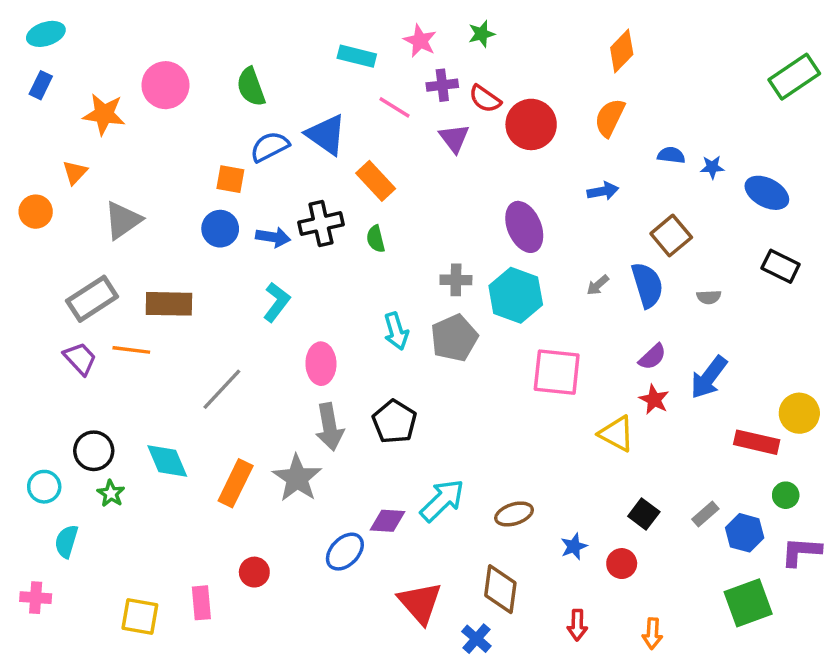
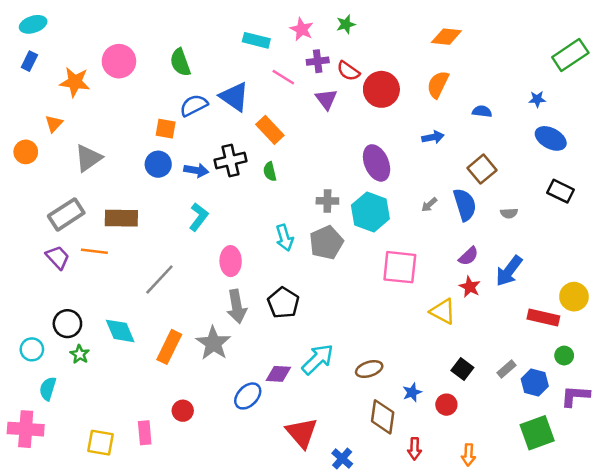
orange diamond: (622, 51) -> (446, 37), turned 52
blue star: (712, 167) -> (537, 99), moved
brown diamond: (500, 589) -> (383, 417), moved
pink cross: (36, 598) -> (26, 429), size x1.6

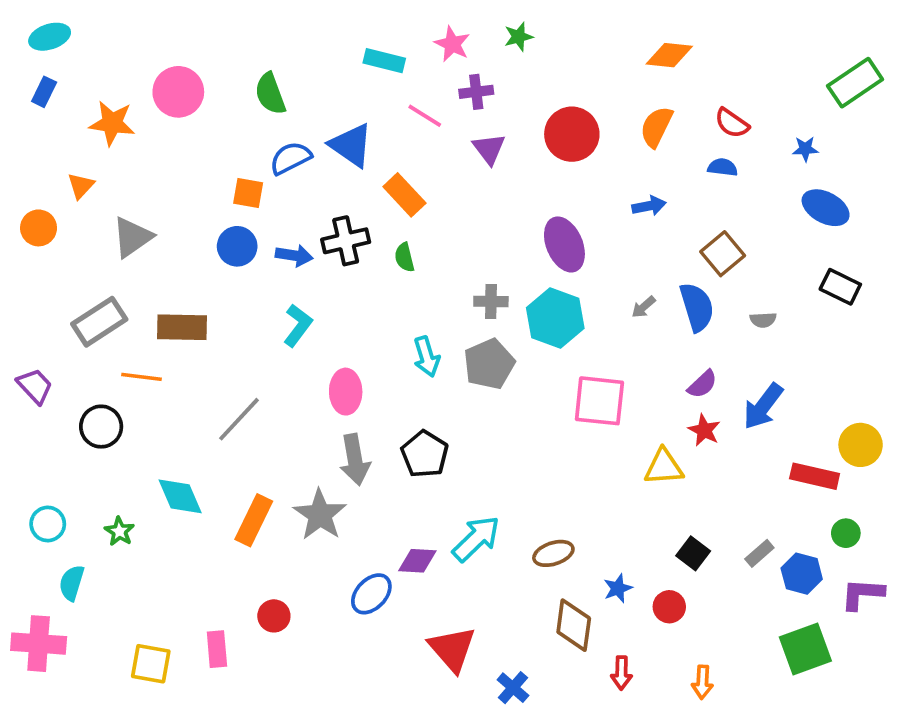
red semicircle: (348, 71) -> (732, 123), moved
purple trapezoid: (58, 257) -> (35, 386), moved
yellow triangle: (443, 311) -> (664, 467), turned -32
black circle: (67, 324) -> (101, 427), moved

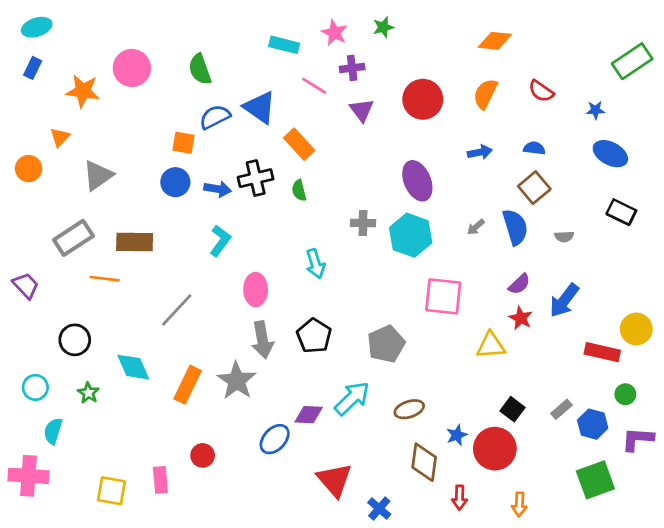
blue semicircle: (723, 167) -> (534, 148), moved
gray pentagon: (489, 364) -> (386, 344), moved
black circle: (101, 427) -> (75, 340), moved
red circle: (669, 607) -> (495, 449), size x1.8

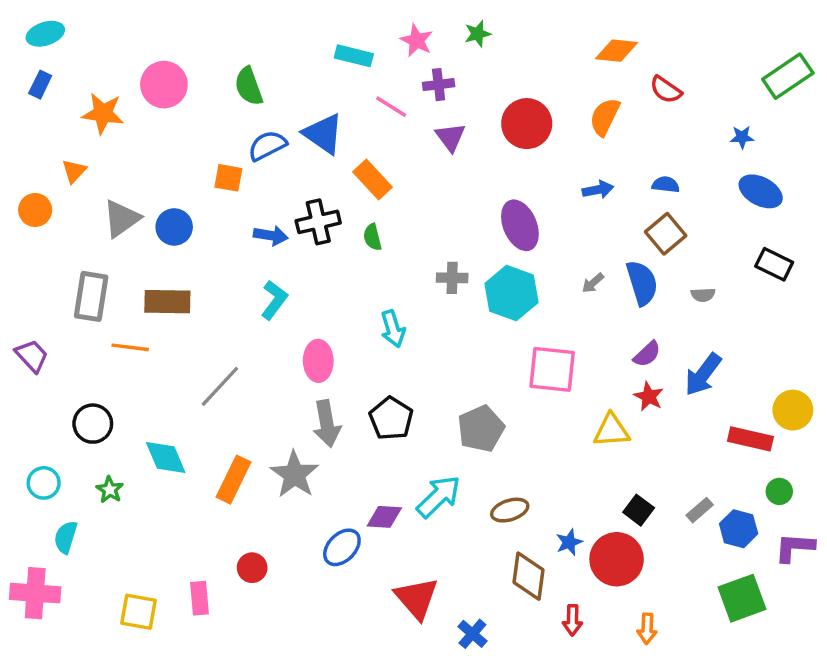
red semicircle: (541, 91) -> (666, 90), moved
blue circle: (175, 182) -> (174, 227), moved
gray rectangle: (73, 238) -> (91, 296), turned -48

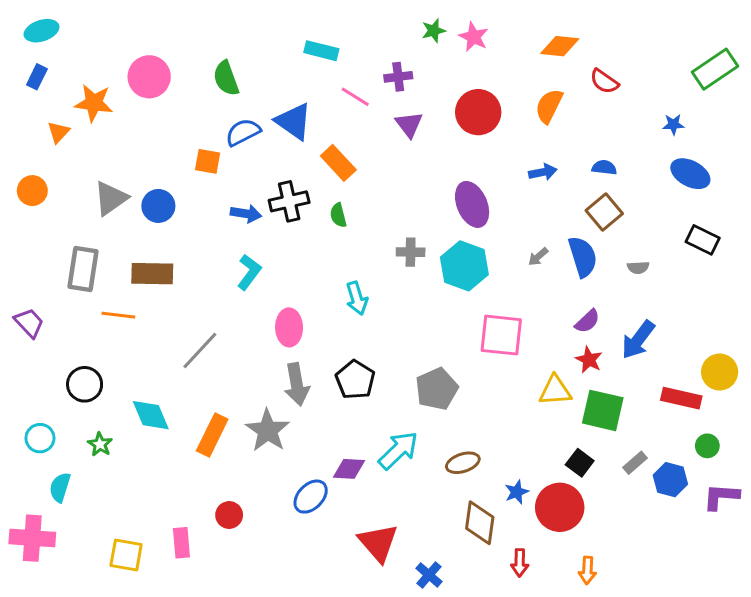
pink star: (417, 41) -> (474, 37), moved
orange triangle: (74, 171) -> (58, 132), moved
green square: (742, 598) -> (603, 410), moved, turned 33

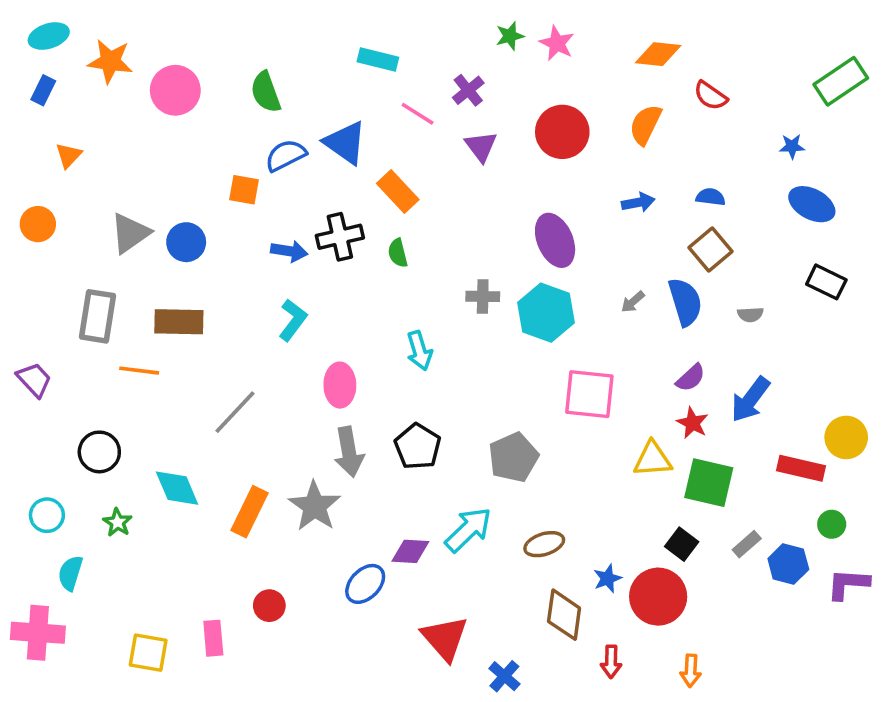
purple cross: (398, 77) -> (468, 90), turned -32
orange star: (94, 103) -> (110, 61), moved

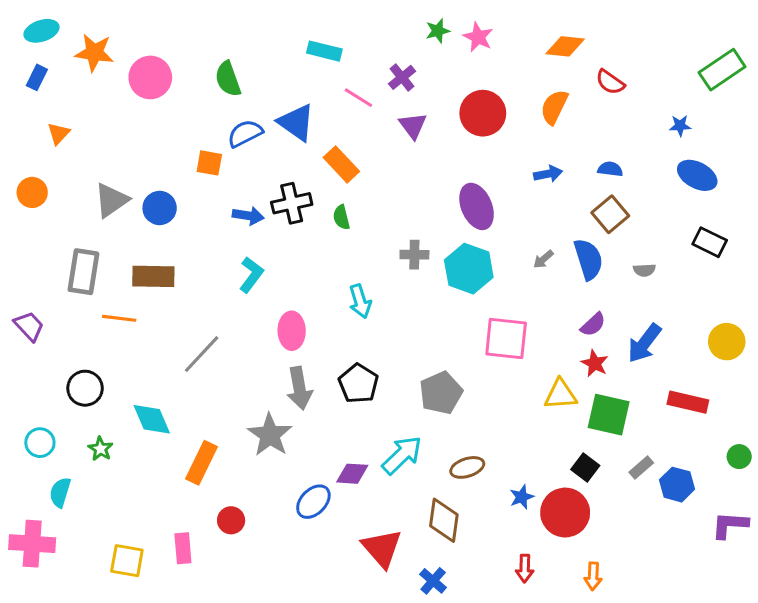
yellow circle: (846, 437) -> (727, 342), moved
orange rectangle: (249, 512) -> (202, 463), moved
green circle: (832, 524) -> (739, 457), moved
purple L-shape: (848, 584) -> (730, 525), moved
brown diamond: (564, 615) -> (444, 520), moved

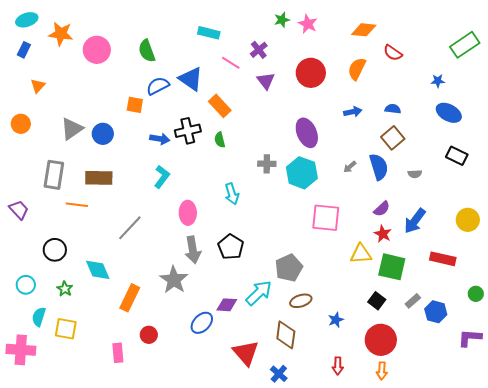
gray pentagon: (441, 393) -> (289, 268), moved
red circle: (565, 513) -> (381, 340), moved
yellow square: (127, 561) -> (66, 329), moved

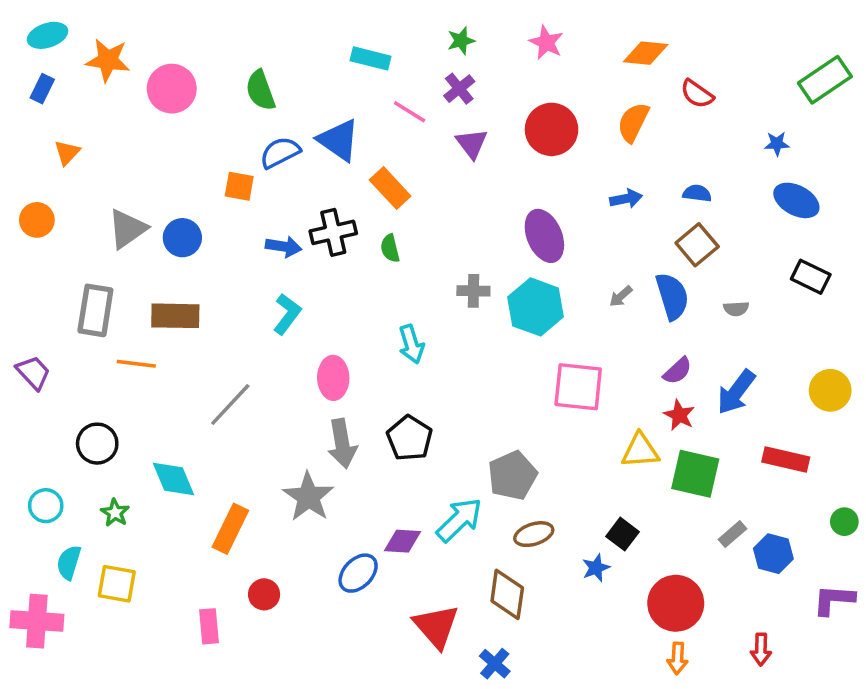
green star: (282, 20) -> (461, 41), moved
black square: (377, 301) -> (623, 534), moved
red arrow: (338, 366) -> (761, 649), moved

